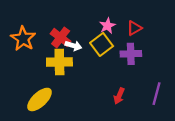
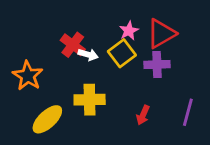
red triangle: (134, 28) -> (161, 34), size x1.6
orange star: (23, 39) -> (28, 76), moved
yellow cross: (59, 62) -> (90, 100), moved

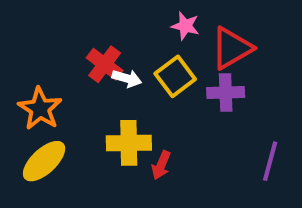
pink star: (129, 31) -> (185, 26), moved, turned -30
red arrow: (143, 115) -> (161, 165), moved
yellow ellipse: (47, 119) -> (44, 161), moved

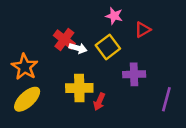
red triangle: (232, 48) -> (143, 30), size x0.6
purple cross: (226, 92) -> (134, 74), moved

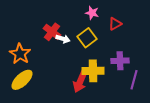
purple cross: (134, 74) -> (120, 61), moved
yellow cross: (79, 88) -> (93, 71), moved
red arrow: (99, 102) -> (80, 82), size x1.5

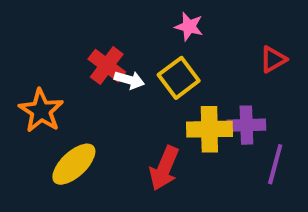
red triangle: (115, 24) -> (273, 59), moved
yellow cross: (93, 71) -> (209, 129), moved
yellow ellipse: (22, 80) -> (74, 164), moved

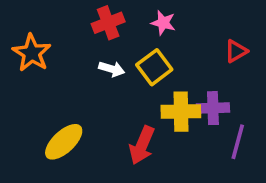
red cross: (107, 66) -> (108, 23), moved, turned 32
orange star: (41, 111) -> (32, 53), moved

